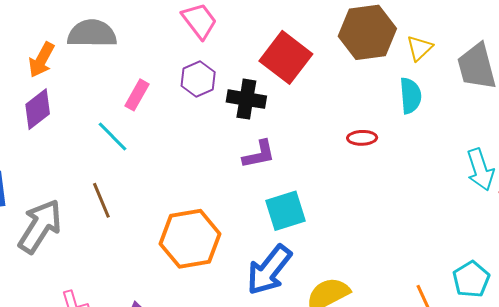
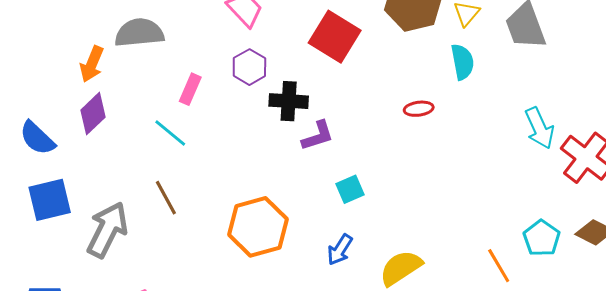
black cross: (246, 99) -> (289, 101), moved
cyan square: (285, 211) -> (350, 189), size x0.7
blue arrow: (269, 270) -> (340, 250), size x0.6

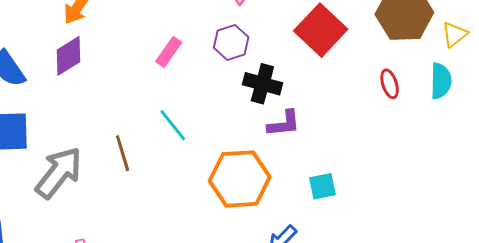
red ellipse: (419, 109) -> (390, 84), moved, turned 68
cyan line: (170, 133) -> (173, 125), moved
cyan square: (350, 189) -> (322, 186), moved
orange hexagon: (258, 227) -> (240, 179), moved

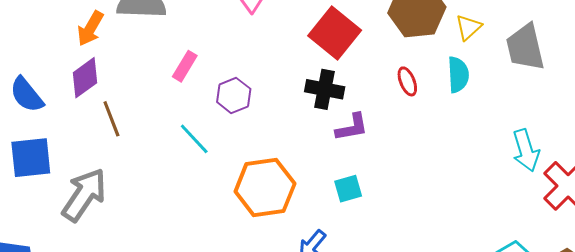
purple hexagon: (231, 42) -> (234, 95), moved
black cross: (262, 84) -> (325, 89), moved
purple L-shape: (284, 124) -> (352, 127), moved
brown line: (123, 153) -> (111, 119), moved

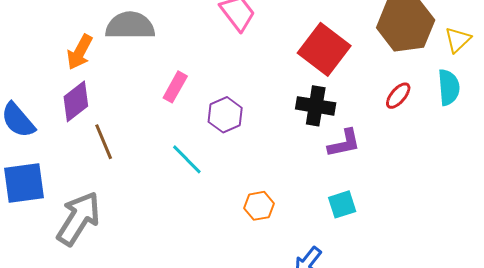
red ellipse: (407, 81) -> (398, 96), turned 64
orange hexagon: (265, 187) -> (259, 206), size x0.5

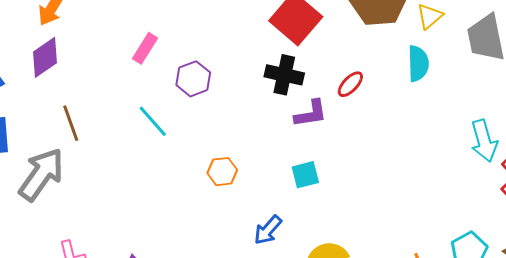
red ellipse: (398, 96) -> (350, 84), moved
brown line: (104, 142) -> (71, 123), moved

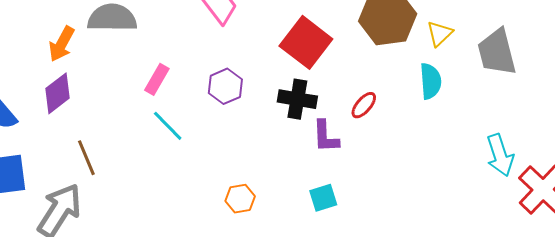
purple hexagon: (193, 79) -> (225, 86), moved
purple L-shape: (311, 114) -> (326, 136), turned 99
cyan line: (153, 121) -> (168, 126), moved

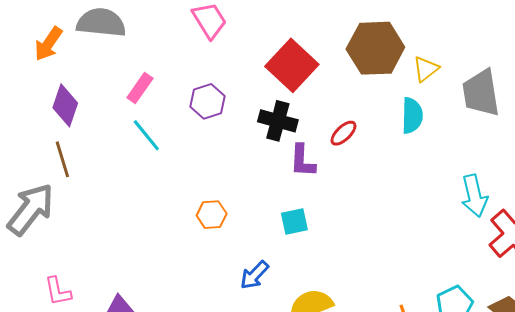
purple diamond: (58, 93) -> (65, 105), moved, turned -39

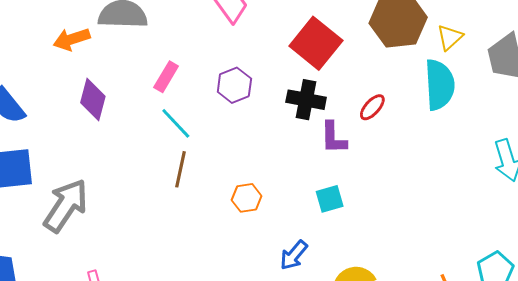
orange arrow: (48, 44) -> (72, 39), turned 42
cyan semicircle: (412, 116) -> (440, 85), size x1.4
brown line: (62, 159) -> (180, 169), moved, turned 33

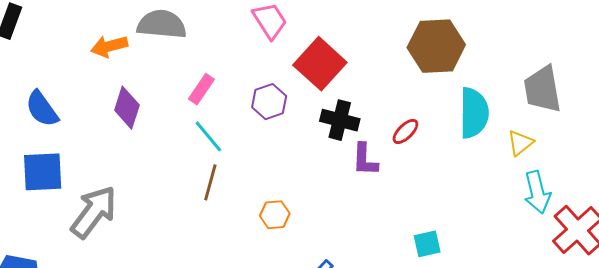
yellow triangle: (450, 37) -> (520, 143), moved
red square: (316, 43) -> (320, 64), moved
cyan square: (330, 199) -> (427, 244), moved

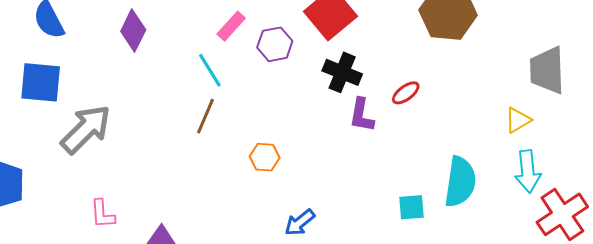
pink rectangle: (201, 89) -> (231, 26), moved
cyan semicircle: (474, 113) -> (460, 182), moved

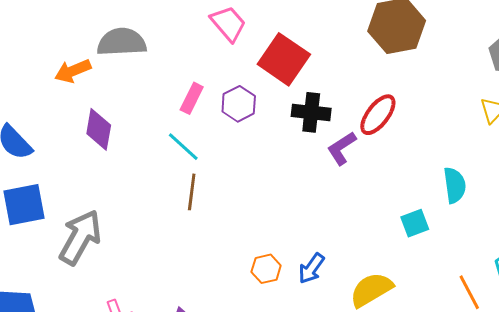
red ellipse: (406, 93) -> (378, 115), size x1.5
purple L-shape: (362, 115) -> (342, 148), turned 63
orange hexagon: (265, 157) -> (266, 269), moved
cyan semicircle: (460, 182) -> (455, 185), size x0.7

